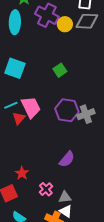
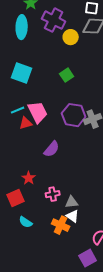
yellow circle: (65, 24) -> (71, 37), moved
red triangle: (19, 118) -> (26, 123), turned 32
purple semicircle: (67, 159) -> (52, 149), moved
pink cross: (46, 189) -> (53, 194), turned 32

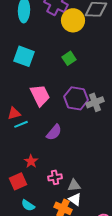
yellow circle: (71, 37) -> (73, 20), size x1.5
cyan line: (18, 110) -> (21, 124), moved
red triangle: (26, 123) -> (14, 113), moved

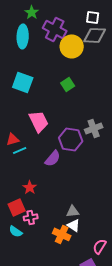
purple hexagon: (76, 98) -> (71, 139), moved
pink cross: (55, 177) -> (31, 217), moved
cyan semicircle: (28, 205) -> (16, 231), moved

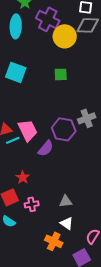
green square: (68, 84) -> (61, 74), turned 32
pink trapezoid: (39, 121) -> (28, 130), moved
pink cross: (31, 217) -> (32, 204), moved
white triangle: (74, 225) -> (67, 223), moved
orange cross: (62, 234) -> (54, 241), moved

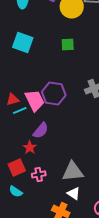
purple hexagon: (64, 129) -> (54, 93), moved
purple semicircle: (46, 148) -> (41, 130), moved
gray triangle: (66, 201) -> (73, 171), size x1.6

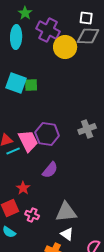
green square: (68, 44) -> (31, 85), moved
purple semicircle: (41, 130) -> (50, 170), moved
pink cross: (39, 174) -> (32, 215), turned 32

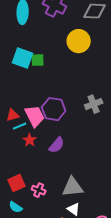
yellow circle: (65, 47) -> (79, 41), moved
red star: (23, 188) -> (30, 140), moved

